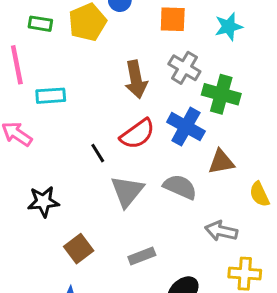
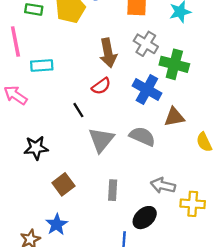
red semicircle: (137, 134) -> (101, 86), moved, size x0.7
gray arrow: (221, 231) -> (163, 186), moved
gray rectangle: (142, 256) -> (113, 190), turned -66

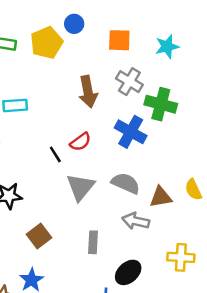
red semicircle: (101, 86) -> (80, 142), moved
brown triangle: (174, 117) -> (161, 197), moved
gray arrow: (163, 186) -> (136, 221), moved

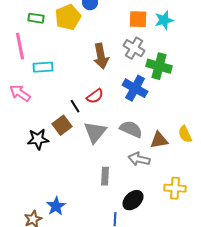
orange square: (119, 40) -> (138, 19), moved
brown square: (39, 236) -> (62, 125), moved

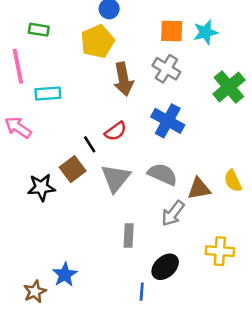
yellow pentagon: (68, 17) -> (97, 41), moved
green cross: (159, 66) -> (229, 87), moved, turned 35
gray arrow: (139, 159) -> (173, 213), turned -65

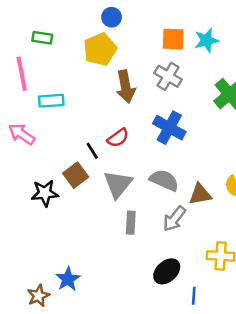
gray rectangle: (129, 236) -> (131, 223), moved
blue line: (142, 292) -> (194, 296), moved

